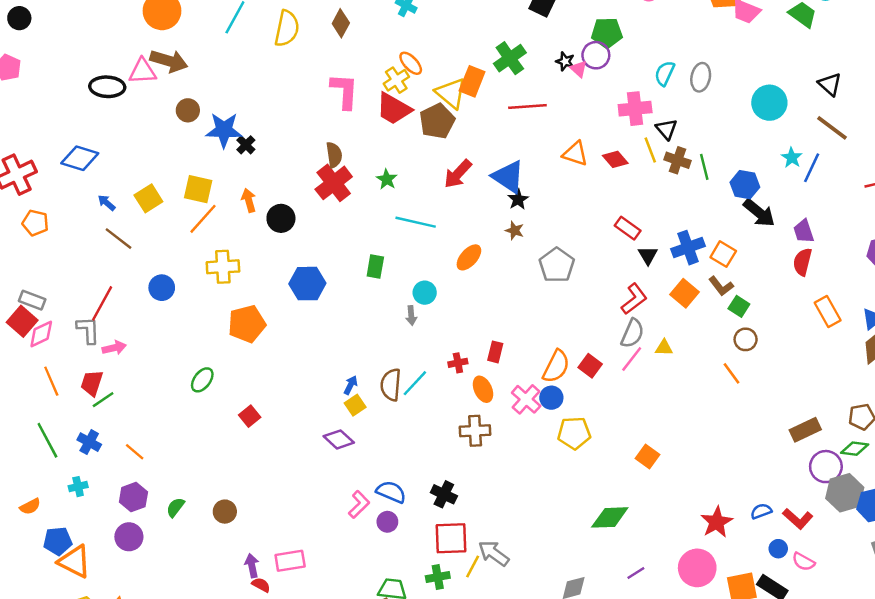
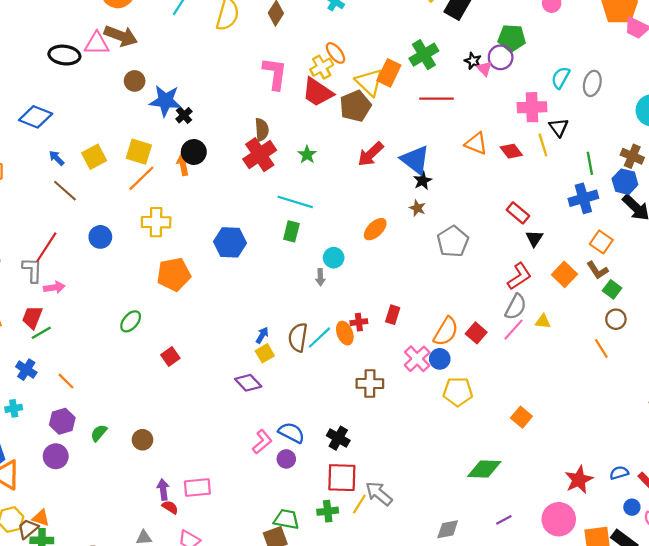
brown cross: (678, 160) -> (632, 156), moved
black circle: (281, 218) -> (194, 152), moved
cyan line: (416, 222) -> (295, 202), moved
blue cross: (688, 248) -> (583, 198), moved
orange ellipse: (483, 389) -> (345, 333), moved

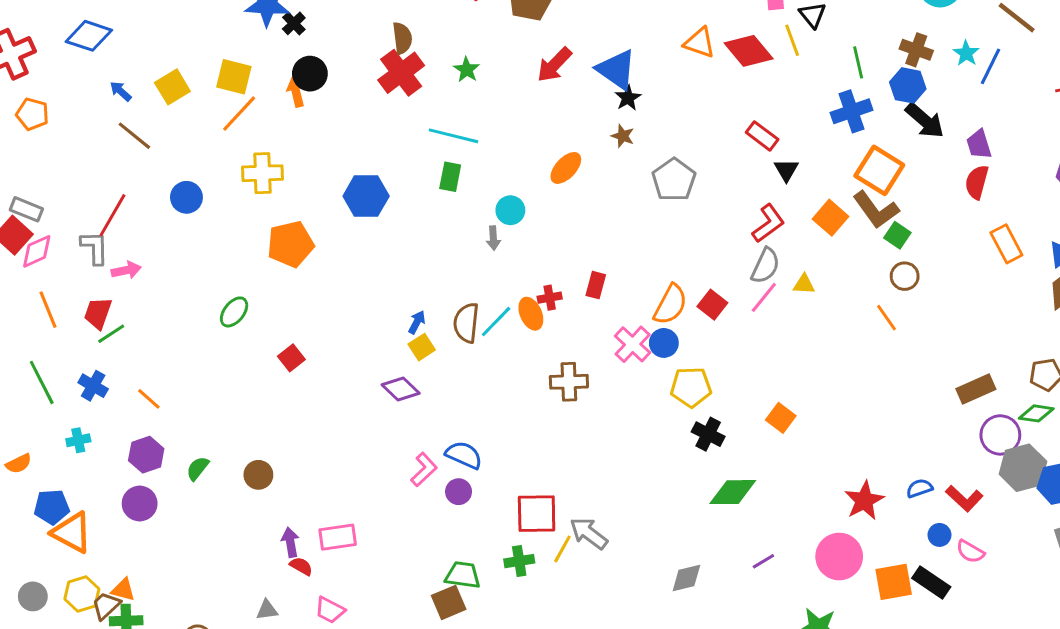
red diamond: (511, 151) -> (749, 51), size x1.5
orange square: (601, 242) -> (879, 170), size x1.5
brown L-shape: (597, 270) -> (876, 210), size x1.5
black cross: (338, 438) -> (708, 434), moved

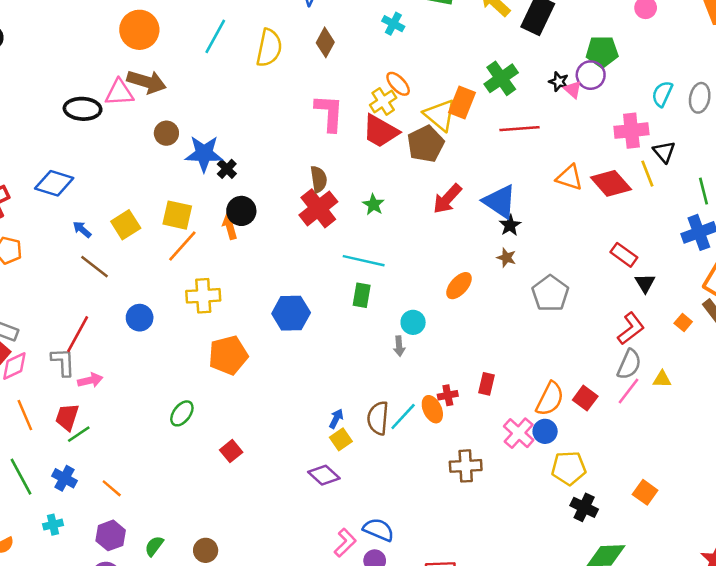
orange square: (830, 218) -> (683, 322), size x0.6

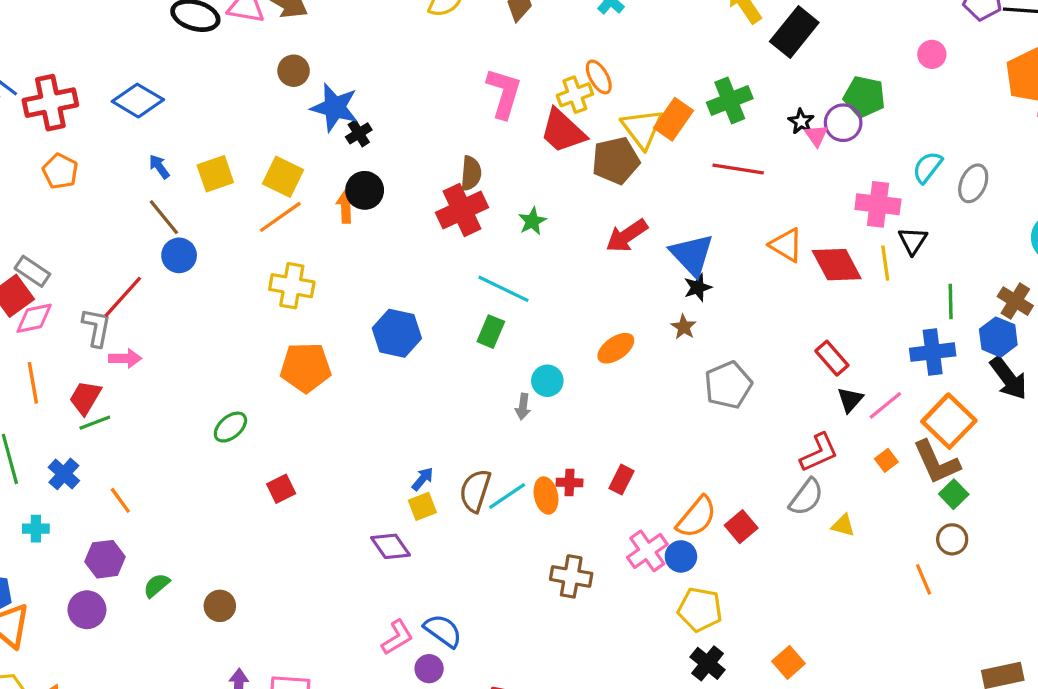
blue circle: (140, 318) -> (179, 255), moved
pink line: (628, 391) -> (885, 405), moved

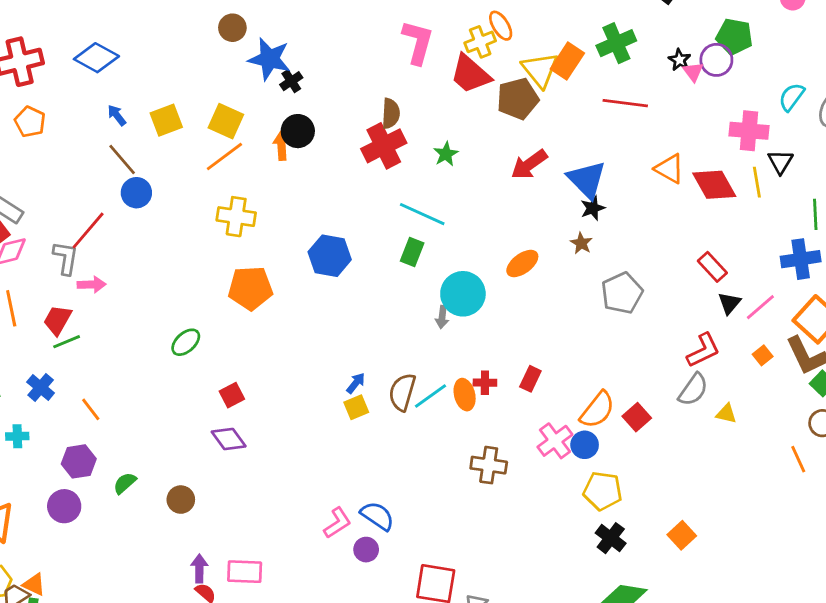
cyan circle: (547, 381) -> (463, 294), size x1.6
purple diamond: (390, 546) -> (229, 439), moved

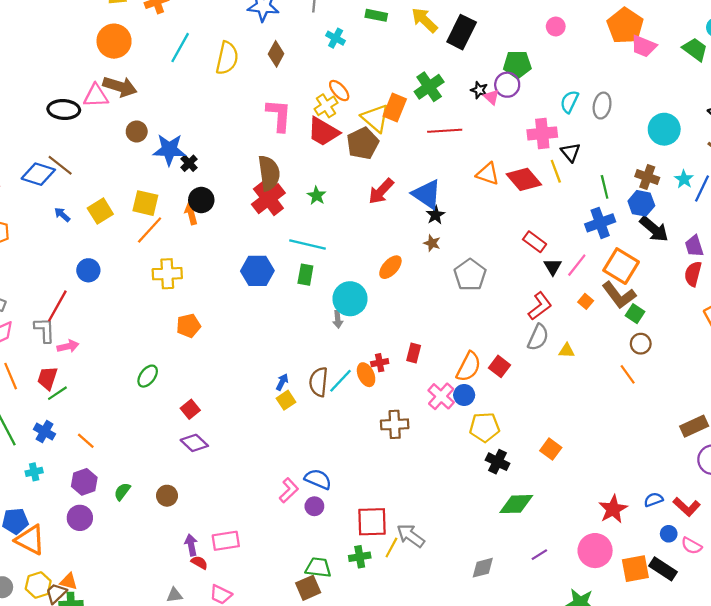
brown semicircle: (391, 114) -> (269, 173), size x1.5
brown line: (122, 159) -> (60, 165), moved
blue hexagon: (330, 256) -> (257, 271), moved
orange pentagon: (250, 288) -> (188, 326), size x0.7

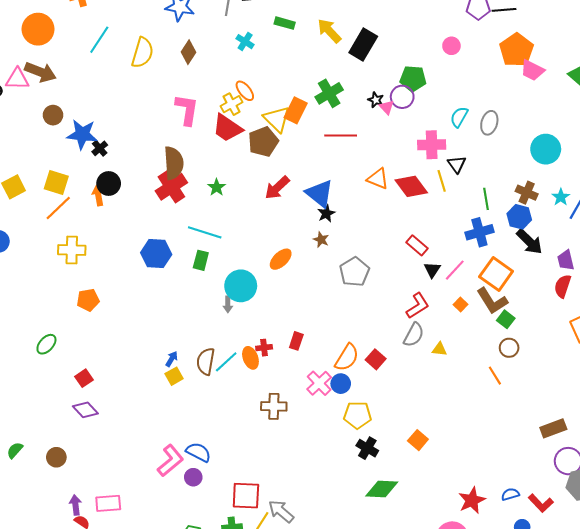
pink L-shape: (289, 490) -> (170, 461), size x1.4

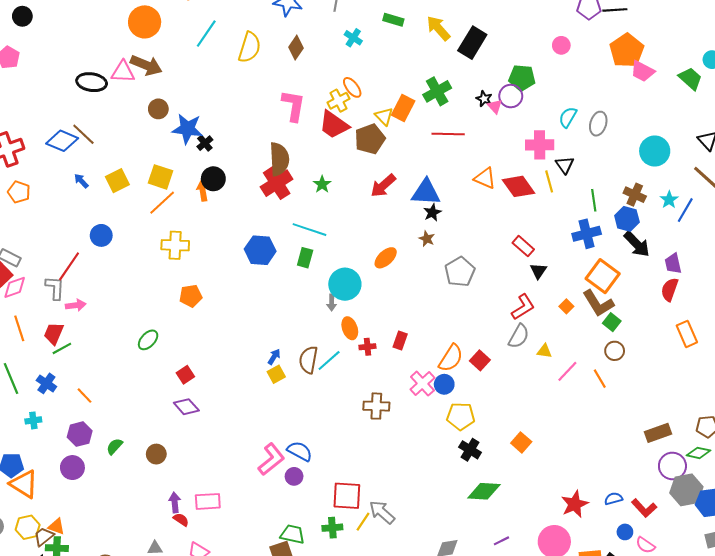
yellow triangle: (277, 119) -> (384, 116), size x0.7
blue triangle: (320, 194) -> (426, 192), turned -36
pink line: (455, 270) -> (567, 371), moved
orange ellipse: (250, 358) -> (350, 328), moved

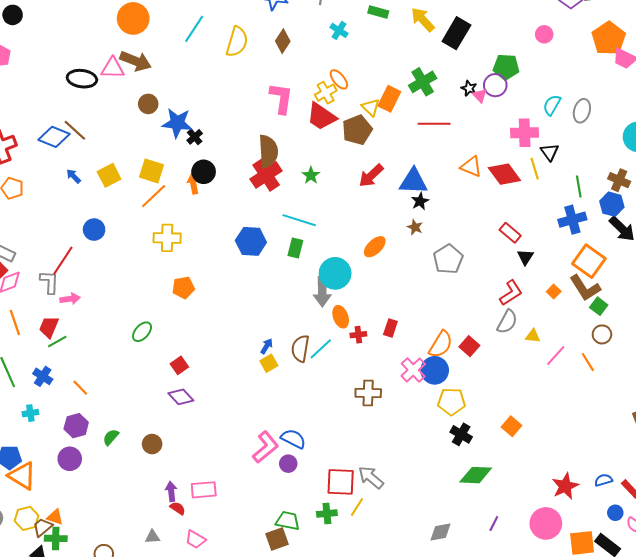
gray arrow: (332, 303) -> (322, 292), size x1.8
blue circle: (444, 384) -> (435, 370), size x1.4
gray arrow: (382, 512) -> (371, 477), moved
purple line: (502, 541) -> (494, 524), turned -35

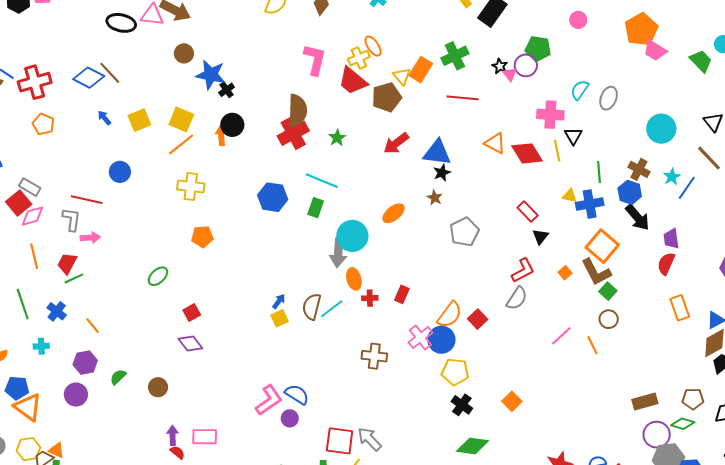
red line: (63, 261) -> (87, 200), turned 64
yellow triangle: (533, 336) -> (570, 196), moved

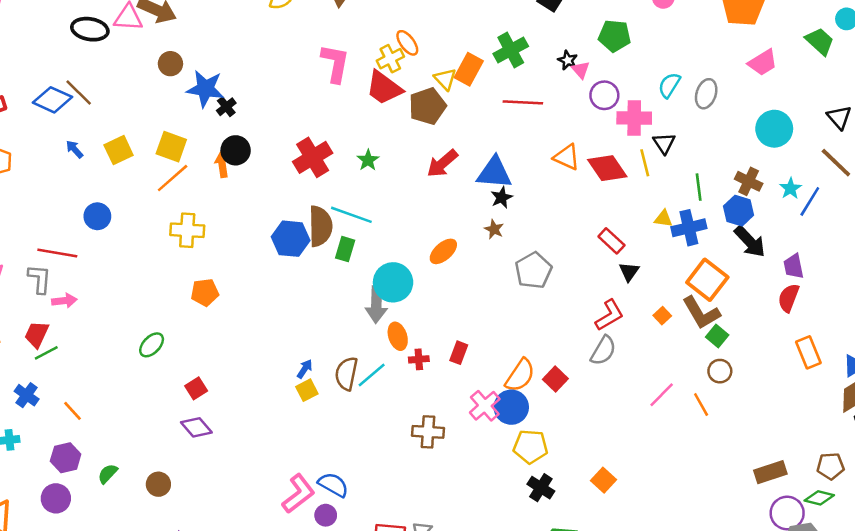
pink trapezoid: (655, 51) -> (763, 63), moved, turned -60
purple circle: (526, 65) -> (604, 95), moved
brown semicircle: (297, 110) -> (320, 226), moved

